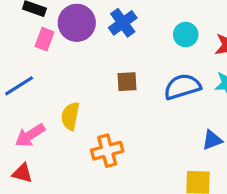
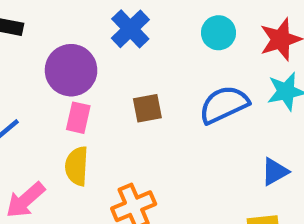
purple circle: (77, 23) -> (71, 70), moved
pink rectangle: (44, 39) -> (78, 118), moved

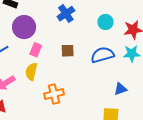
purple circle: (71, 70) -> (24, 27), moved

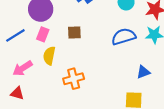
pink rectangle: (36, 50) -> (43, 34), moved
brown square: (68, 51) -> (74, 33), moved

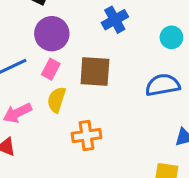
brown square: (74, 33) -> (95, 72), size x1.6

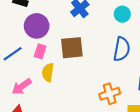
blue semicircle: (163, 85) -> (122, 49), turned 120
orange cross: (87, 136) -> (110, 94), moved

